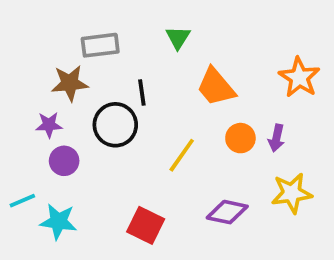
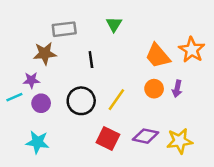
orange trapezoid: (216, 87) -> (158, 56), moved
black circle: (115, 125) -> (81, 101), moved
yellow star: (292, 193) -> (180, 141), moved
cyan line: (22, 201) -> (14, 97), moved
red square: (146, 225) -> (108, 138), moved

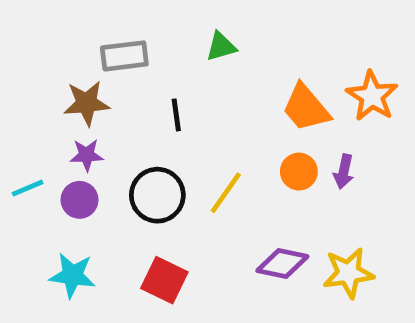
green triangle: (114, 24) -> (221, 47), turned 42
purple star: (31, 80) -> (87, 155), moved
red square: (108, 138) -> (164, 280), moved

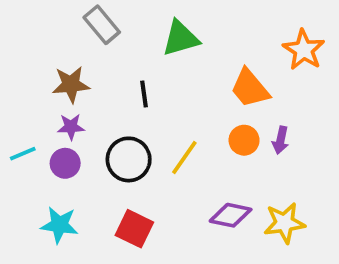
green triangle: (221, 47) -> (181, 38), size x1.5
gray rectangle: (124, 56) -> (102, 25), moved, turned 57
orange star: (372, 96) -> (304, 50), moved

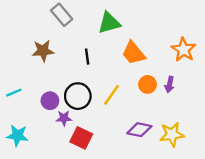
orange star: (304, 50) -> (183, 50), moved
orange trapezoid: (250, 88) -> (134, 53), moved
purple star: (71, 127) -> (64, 118), moved
purple circle: (65, 163) -> (50, 101), moved
cyan star: (59, 225) -> (17, 136), moved

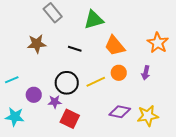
black line: (87, 57) -> (75, 49), turned -64
orange circle: (147, 84) -> (119, 73), moved
yellow line: (111, 95) -> (96, 82), turned 30
purple circle: (50, 101) -> (34, 95), moved

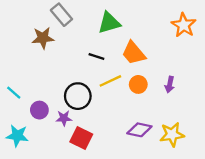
orange star: (158, 43) -> (184, 25), moved
brown star: (37, 44) -> (43, 38), moved
black line: (75, 49) -> (96, 57), moved
cyan line: (12, 80) -> (14, 93), turned 64
yellow line: (96, 82) -> (110, 81), moved

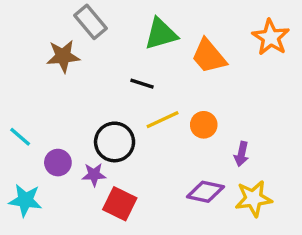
orange trapezoid: (134, 53) -> (209, 56), moved
purple arrow: (170, 84) -> (241, 154), moved

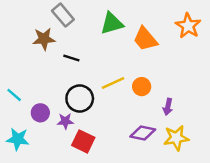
black line: (142, 84) -> (71, 58), moved

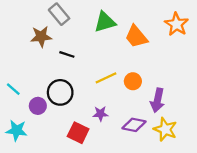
black circle: (80, 98) -> (60, 92), moved
purple arrow: (168, 107) -> (157, 100), size x1.5
purple star: (65, 121) -> (100, 114), moved
yellow star: (176, 138) -> (165, 129), turned 30

